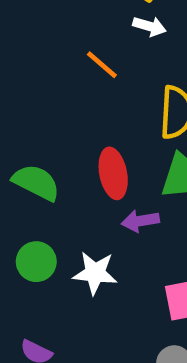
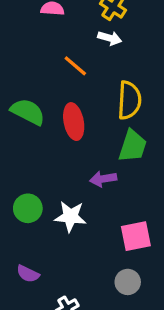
red ellipse: (113, 173) -> (74, 122), moved
green semicircle: (36, 182) -> (28, 112), moved

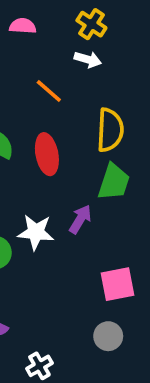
purple arrow: (103, 179) -> (80, 219), turned 130
white star: (70, 216) -> (36, 232), moved

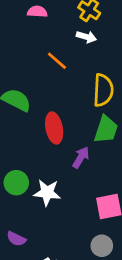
red ellipse: (47, 154) -> (54, 128), moved
white star: (36, 232) -> (47, 192), moved

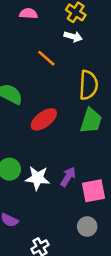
red ellipse: (54, 128) -> (44, 119), turned 64
purple arrow: (81, 157) -> (68, 177), moved

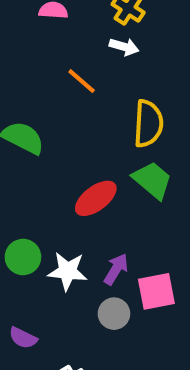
red ellipse: (44, 119) -> (96, 198), moved
green trapezoid: (91, 121) -> (152, 180), turned -68
gray circle: (87, 227) -> (114, 314), moved

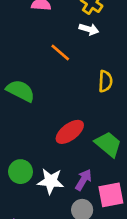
yellow semicircle: (148, 124) -> (105, 81), size x0.7
green trapezoid: (152, 180) -> (108, 144), moved

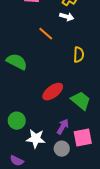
white star: (51, 181) -> (36, 139), moved

